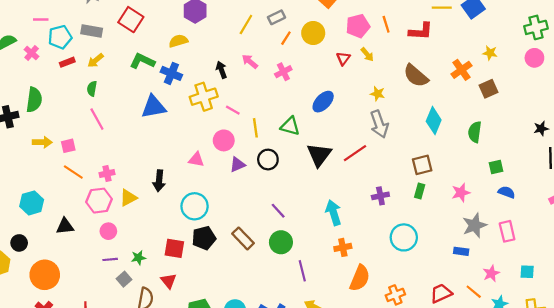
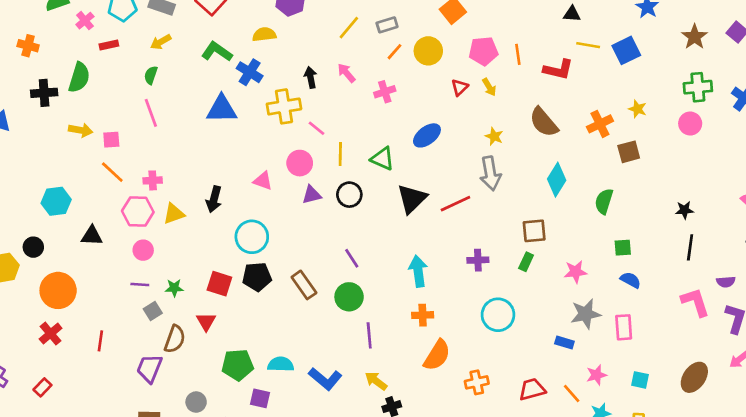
red rectangle: (67, 62) -> (109, 45), moved

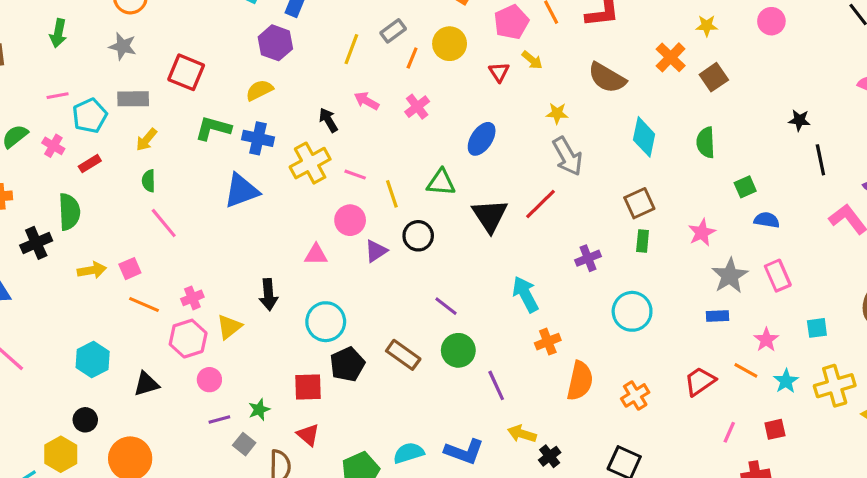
black star: (684, 210) -> (799, 120), turned 30

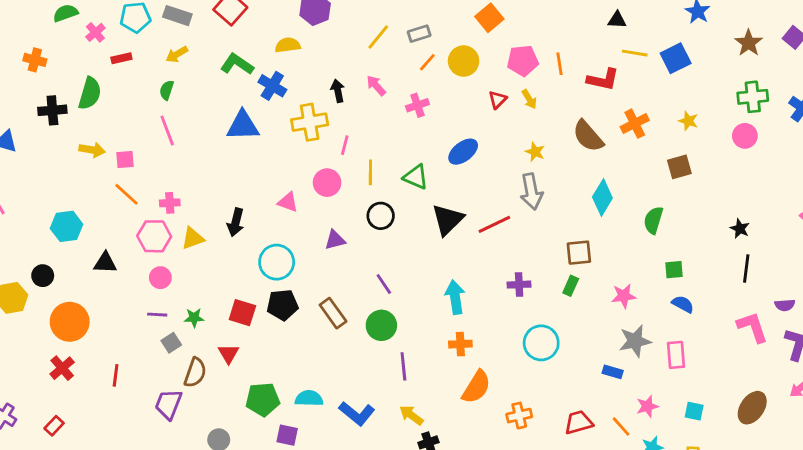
orange cross: (671, 57) -> (635, 124), moved
pink line: (355, 175) -> (345, 145), turned 66
purple triangle: (376, 251) -> (335, 240), moved

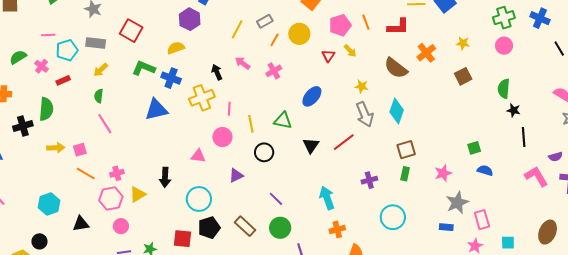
cyan diamond: (602, 197) -> (397, 111), moved
black triangle: (448, 220) -> (311, 145), size x0.7
green semicircle: (653, 220) -> (504, 89), moved
pink rectangle: (676, 355) -> (482, 220), moved

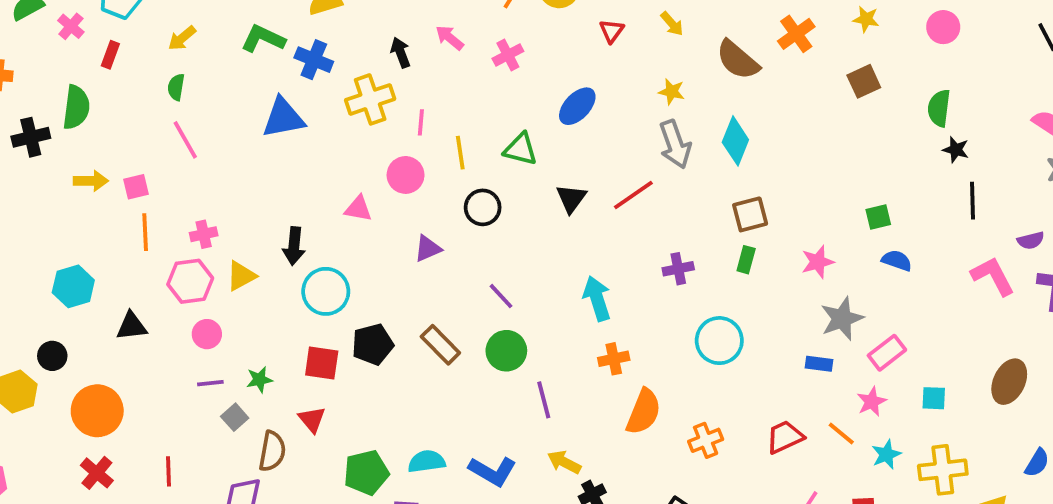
yellow arrow: (350, 51) -> (672, 24), moved
red rectangle: (63, 80) -> (110, 55), turned -48
orange line: (86, 174) -> (145, 232), turned 54
cyan circle: (199, 199) -> (326, 291), moved
pink rectangle: (482, 220) -> (887, 353), turned 66

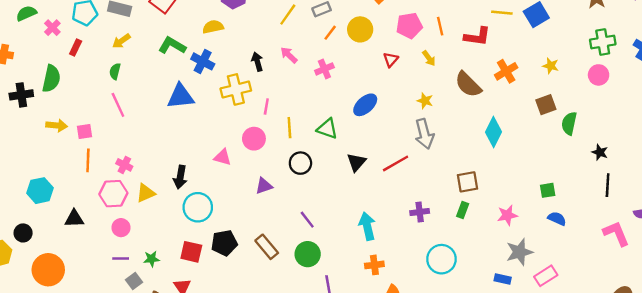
green semicircle: (939, 108) -> (569, 123), moved
cyan diamond: (735, 141) -> (493, 132), moved
pink cross: (204, 234) -> (124, 165), turned 35

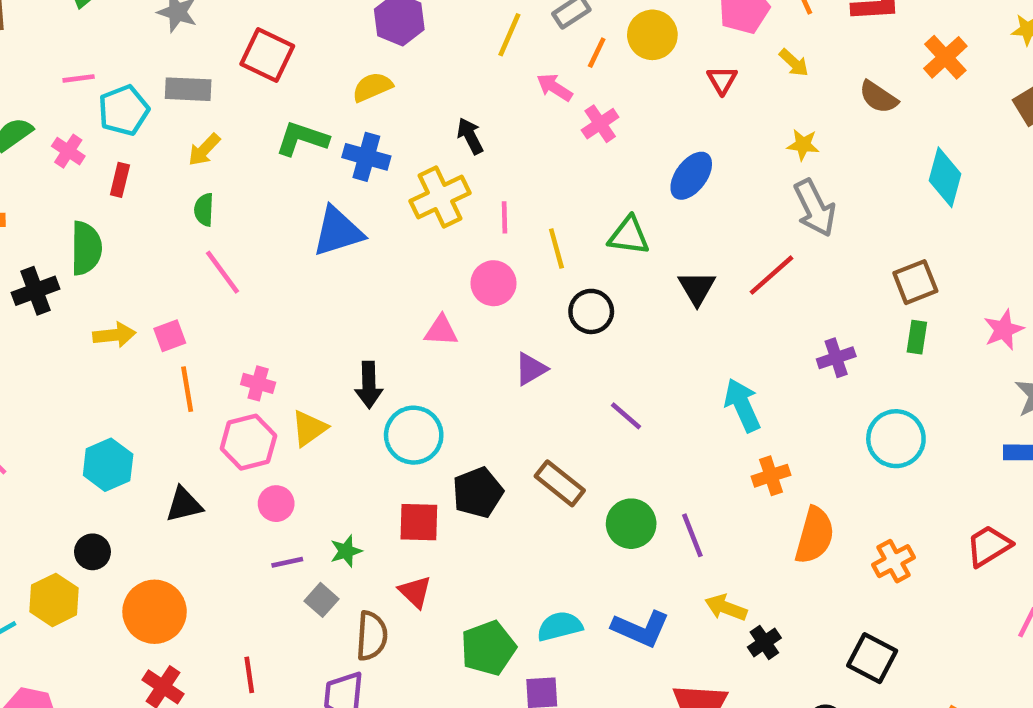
pink arrow: (289, 55) -> (555, 87), moved
brown semicircle: (468, 84) -> (878, 97), size x0.7
green circle: (308, 254) -> (631, 524), moved

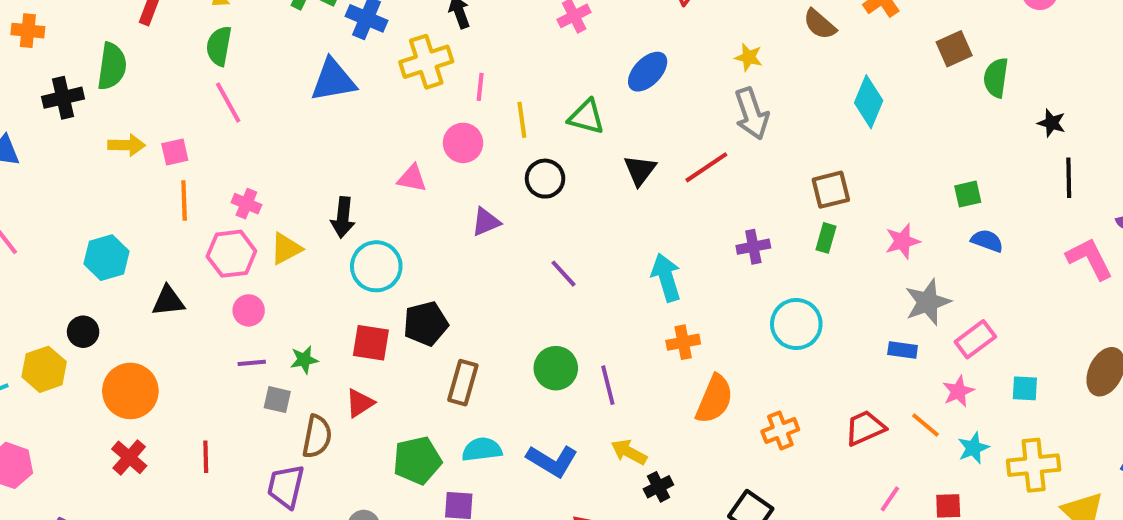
green semicircle: (204, 210) -> (219, 46), size x1.4
brown rectangle: (560, 483) -> (463, 383), moved, turned 60
red triangle: (415, 592) -> (360, 403), turned 36
gray square: (322, 600) -> (277, 400), turned -36

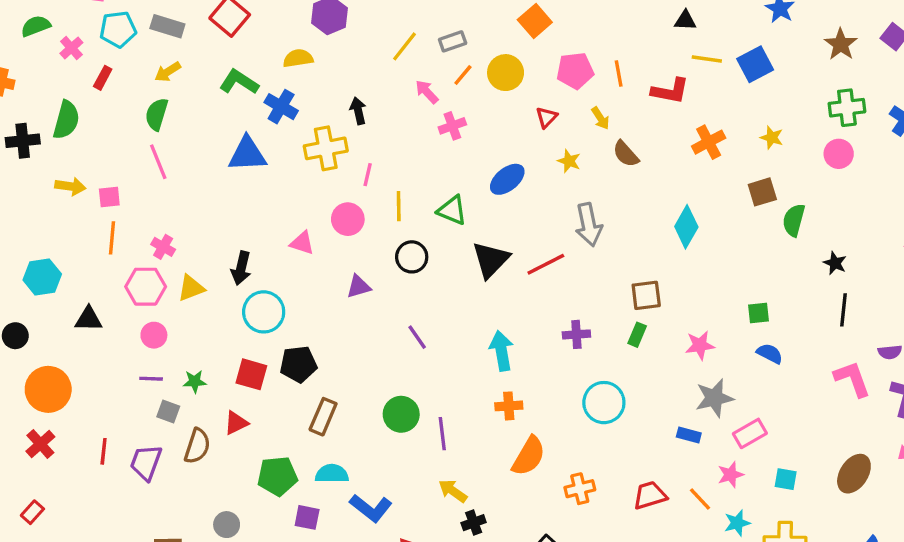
brown semicircle: (820, 24) -> (626, 154), moved
yellow star: (749, 57) -> (569, 161), moved
black triangle: (640, 170) -> (491, 260), size x1.4
blue L-shape: (552, 461) -> (371, 508), moved
purple trapezoid: (286, 486) -> (146, 462), moved

